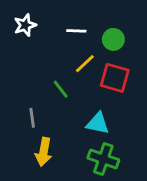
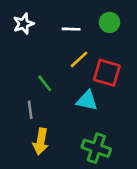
green circle: (113, 39) -> (110, 22), moved
green line: (61, 89) -> (45, 83), moved
cyan triangle: (98, 123) -> (87, 101), moved

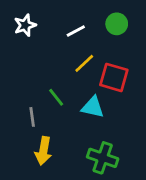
white line: (71, 29) -> (76, 31), turned -30
green line: (45, 83) -> (56, 97), moved

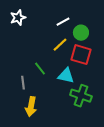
green circle: (117, 24) -> (81, 33), moved
white line: (76, 31) -> (63, 22), moved
green cross: (103, 158) -> (81, 96), moved

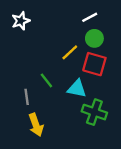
white line: (63, 22) -> (90, 17), moved
yellow arrow: (31, 107) -> (36, 125), turned -30

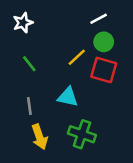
green line: (46, 80) -> (29, 64), moved
cyan triangle: (77, 89) -> (68, 97), moved
green cross: (94, 112) -> (82, 134), moved

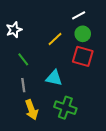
white star: (23, 23) -> (14, 30), moved
yellow line: (77, 57) -> (55, 39), moved
green line: (29, 64) -> (23, 59), moved

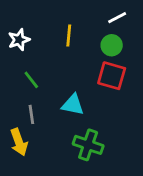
white line: (79, 15) -> (117, 18), moved
yellow line: (55, 39) -> (69, 36), moved, turned -42
yellow arrow: (31, 110) -> (19, 142), moved

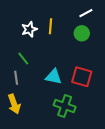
white star: (19, 40) -> (29, 29), moved
red square: (112, 76) -> (82, 77), moved
gray line: (31, 114) -> (16, 78), moved

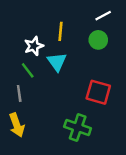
white star: (29, 29) -> (34, 46), moved
cyan triangle: (53, 77) -> (57, 62), moved, turned 42

